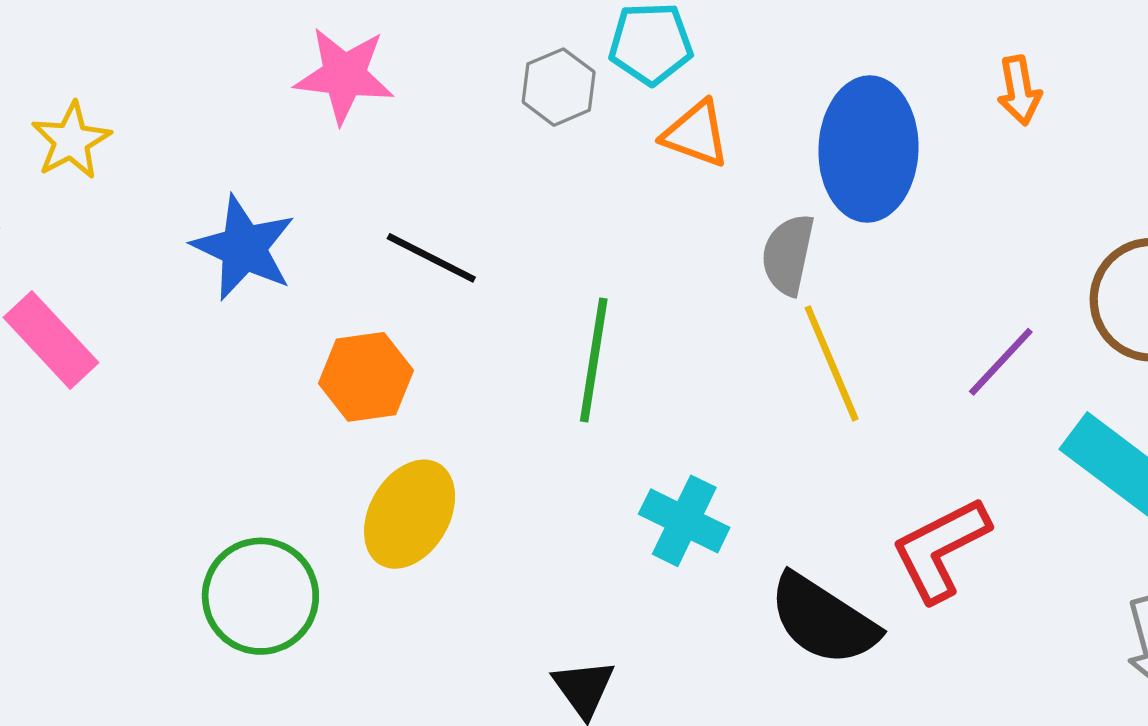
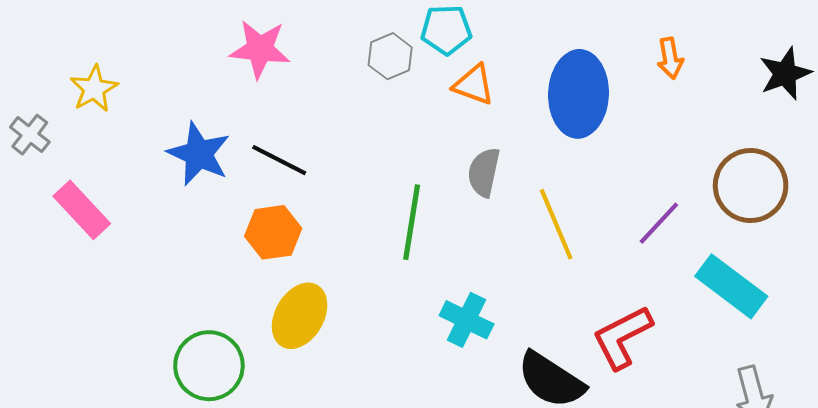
gray semicircle: (788, 255) -> (484, 172), moved
black line: (431, 258) -> (279, 160), moved

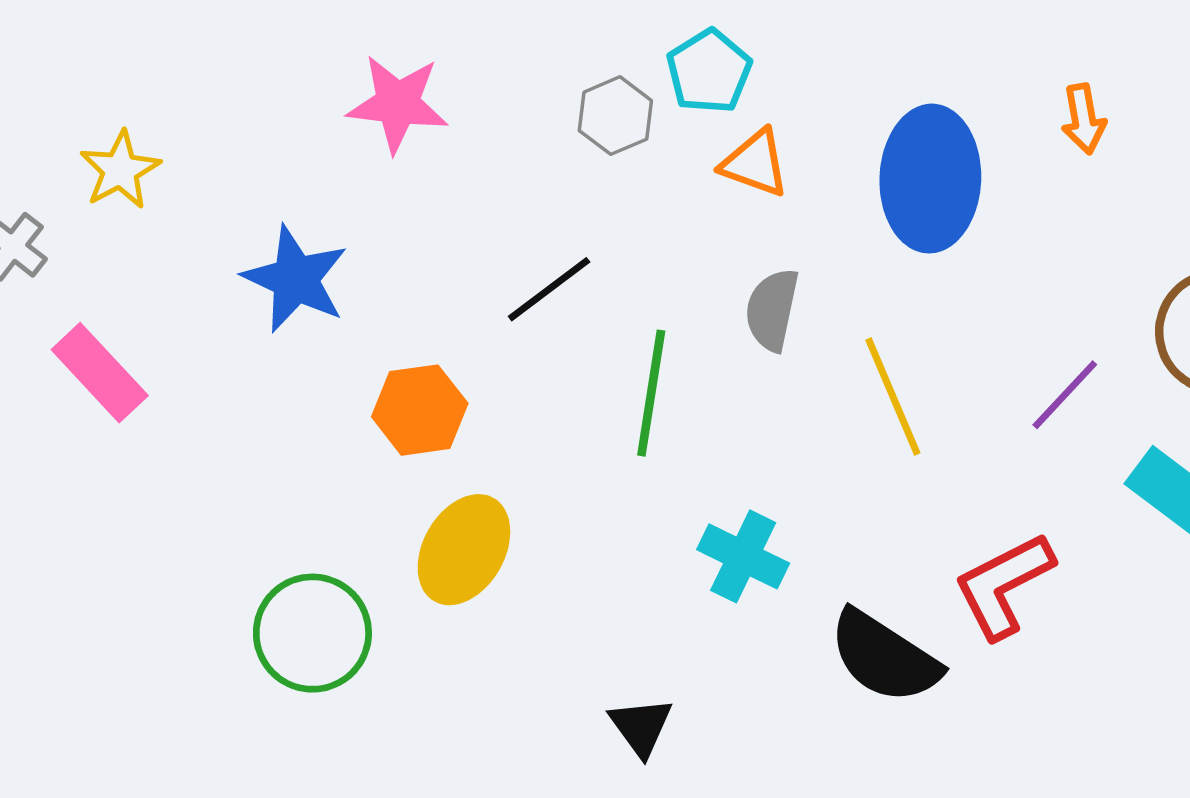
cyan pentagon: (446, 30) -> (709, 71), turned -30
black line: (279, 160) -> (549, 289), moved, turned -64

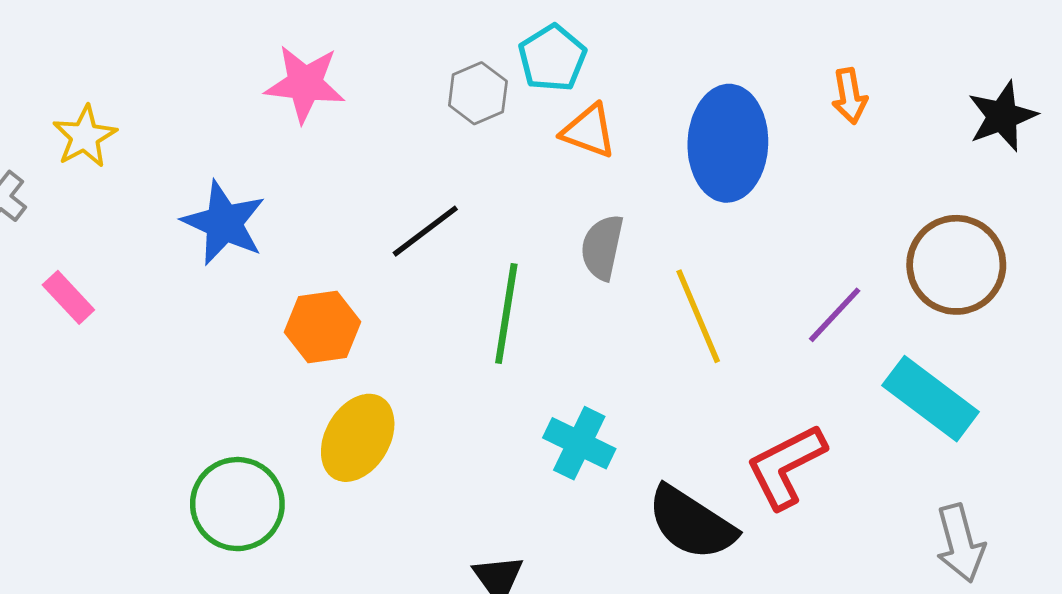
pink rectangle: (100, 373) -> (68, 297), size x0.7

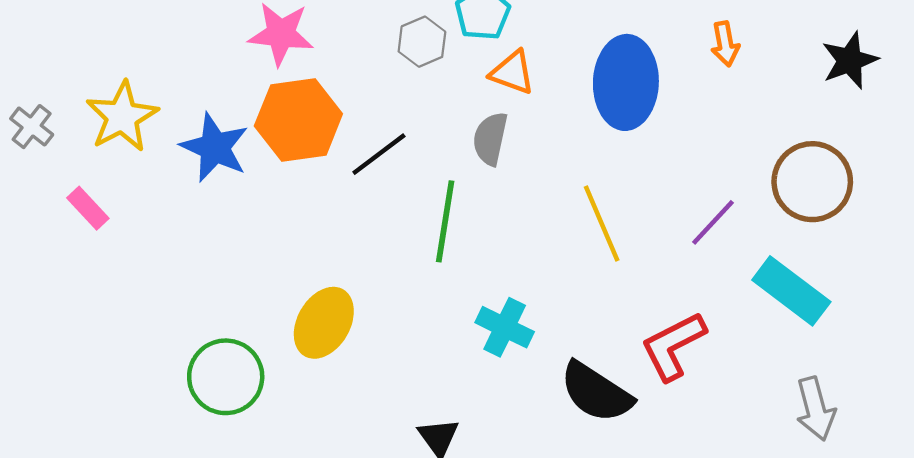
yellow star: (85, 136) -> (122, 117), moved, size x1.4
gray semicircle: (602, 247) -> (490, 139), moved
orange hexagon: (323, 327) -> (298, 120), moved, size x1.4

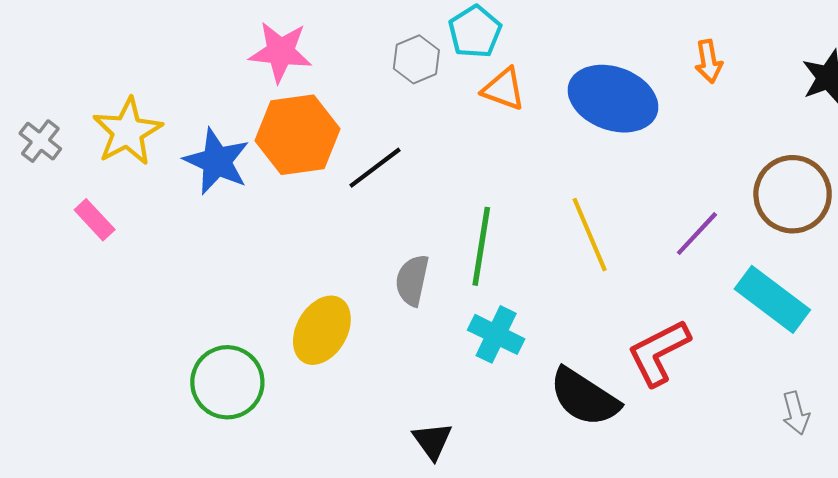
blue ellipse: (626, 82) -> (613, 99), turned -72
gray semicircle: (490, 139) -> (412, 280), moved
green line: (445, 221) -> (481, 246), moved
gray arrow: (816, 409) -> (796, 413), size x0.7

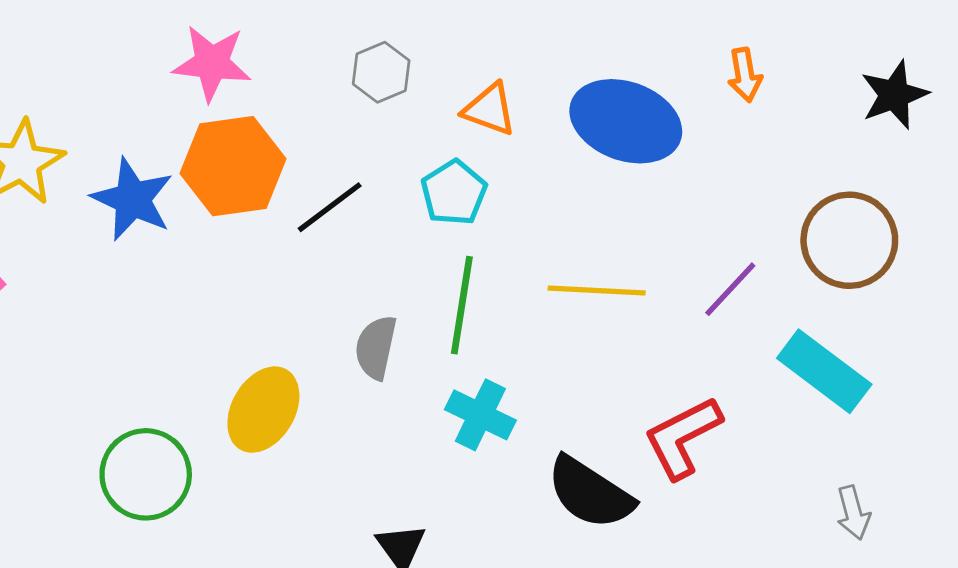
cyan pentagon: (475, 32) -> (454, 193), moved
yellow line: (590, 235) -> (597, 291), turned -64

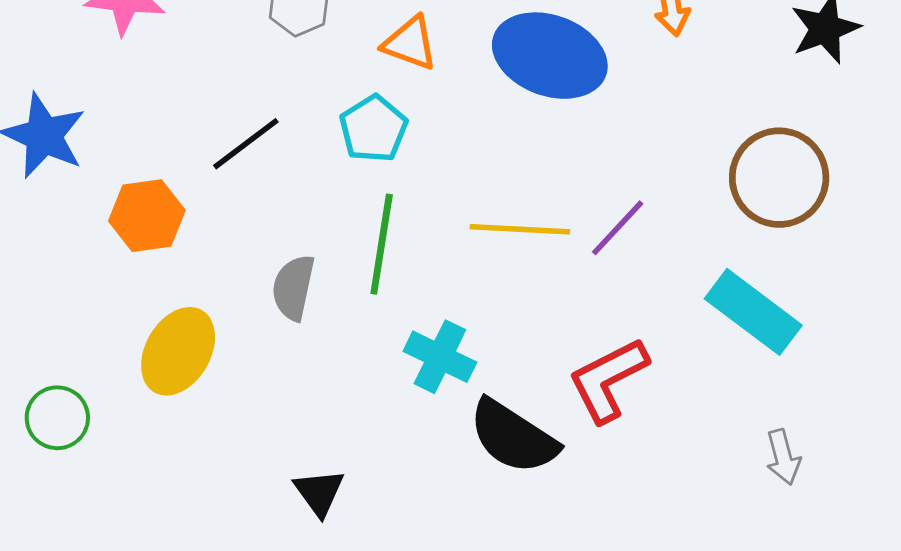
orange hexagon: (233, 166) -> (147, 216), moved, size x0.7
purple line: (730, 289) -> (618, 228), moved
cyan cross: (480, 415) -> (440, 357), moved
green circle: (146, 474) -> (57, 418), size x0.7

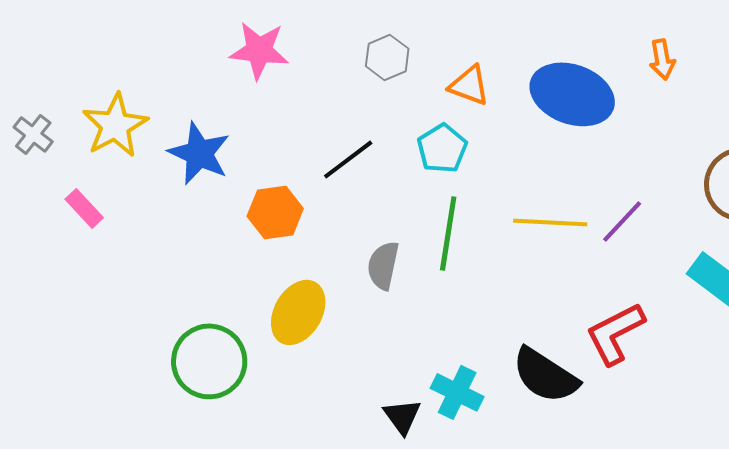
cyan cross: (440, 357) -> (457, 392), moved
green circle: (57, 418) -> (209, 361), size x1.6

